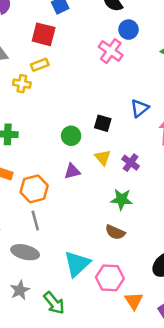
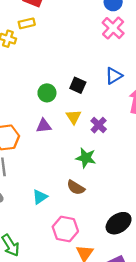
pink cross: (111, 51) -> (113, 28), moved
cyan triangle: (77, 264) -> (40, 197), moved, size x0.6

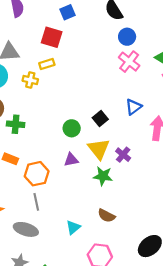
black square: (78, 85) -> (100, 119), turned 32
yellow triangle: (73, 117) -> (99, 149), size x1.5
green star: (86, 158) -> (103, 176), moved

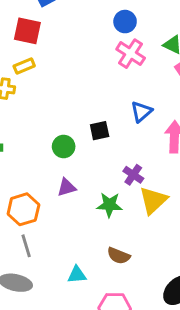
black square: (100, 119) -> (100, 131), turned 32
yellow triangle: (99, 149) -> (153, 200), moved, turned 30
cyan triangle: (73, 227) -> (77, 275), turned 40

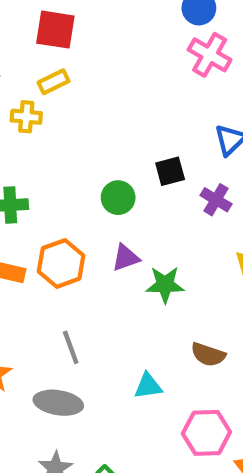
purple cross: (133, 175) -> (216, 200), moved
green star: (109, 205) -> (165, 285), moved
orange hexagon: (23, 209) -> (61, 263), moved

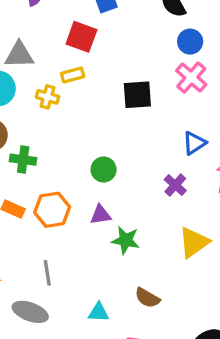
black square: (170, 171) -> (137, 95), moved, size x1.4

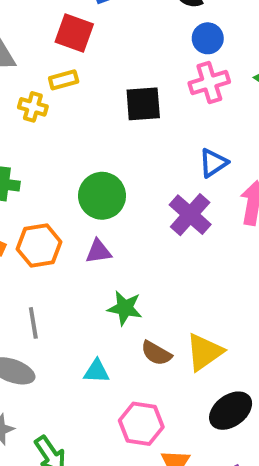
pink cross: (191, 78) -> (209, 82), turned 32
green circle: (104, 170) -> (102, 196), size x1.5
purple cross: (175, 185) -> (190, 215), size x1.5
green star: (126, 240) -> (125, 308), moved
yellow triangle: (194, 242) -> (204, 352), moved

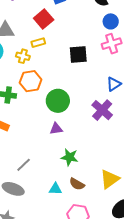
red square: (74, 33) -> (44, 19), turned 30
orange hexagon: (39, 245) -> (31, 81), moved
gray line: (33, 323) -> (24, 165), turned 56
brown semicircle: (156, 353) -> (77, 184), moved

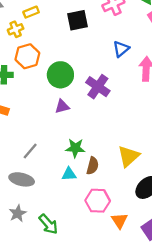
yellow cross: (23, 56) -> (16, 29), turned -32
purple cross: (102, 110) -> (98, 87), moved
green star: (69, 157) -> (75, 148), moved
brown semicircle: (77, 184) -> (93, 166), turned -98

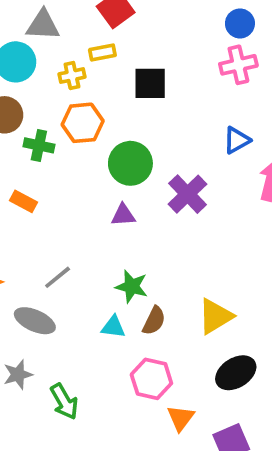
black square: (78, 20) -> (150, 83), moved

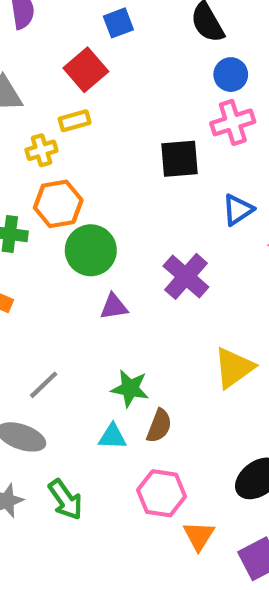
black square: (150, 83) -> (180, 159), moved
green circle: (130, 163) -> (91, 250), moved
yellow triangle: (215, 316) -> (234, 368), moved
green arrow: (64, 402) -> (65, 500), moved

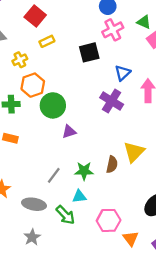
yellow rectangle: (75, 121) -> (47, 41), moved
purple cross: (186, 276) -> (112, 101), moved
gray line: (44, 385) -> (54, 175), moved
brown semicircle: (159, 426) -> (112, 164), moved
green arrow: (65, 500) -> (65, 215), moved

